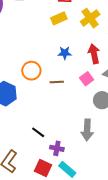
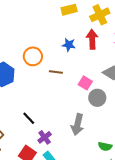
red arrow: (94, 54) -> (92, 39), moved
pink square: (87, 79) -> (85, 83), moved, turned -32
purple cross: (57, 148) -> (45, 137), turned 32

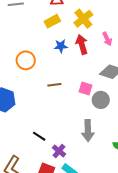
blue star: (69, 45) -> (61, 46), moved
orange circle: (33, 56) -> (26, 60), moved

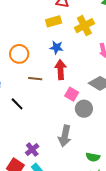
red arrow: (82, 44) -> (61, 70), moved
brown line: (54, 85) -> (35, 79), moved
black line: (39, 136) -> (17, 104), moved

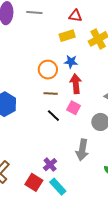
orange circle: (19, 54) -> (48, 70), moved
pink square: (72, 94) -> (74, 108), moved
black line: (17, 104) -> (53, 116), moved

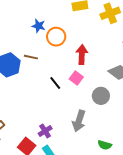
blue star: (71, 62) -> (39, 26), moved
brown line: (51, 94) -> (31, 57), moved

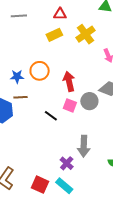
blue star: (39, 26) -> (17, 77), moved
gray circle: (101, 96) -> (89, 101), moved
purple cross: (45, 131) -> (67, 163), moved

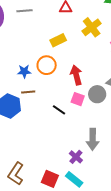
yellow rectangle: (54, 35) -> (58, 40), moved

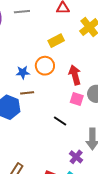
black line: (59, 110) -> (60, 121), moved

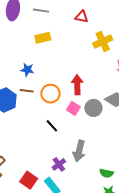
yellow rectangle: (56, 41) -> (43, 38), moved
orange circle: (45, 66) -> (50, 94), moved

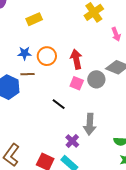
orange circle: (50, 94) -> (47, 56), moved

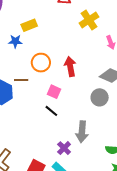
blue star: (24, 53) -> (15, 41), moved
gray circle: (96, 79) -> (100, 97), moved
pink square: (77, 83) -> (54, 92), moved

